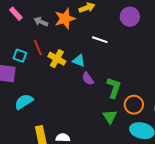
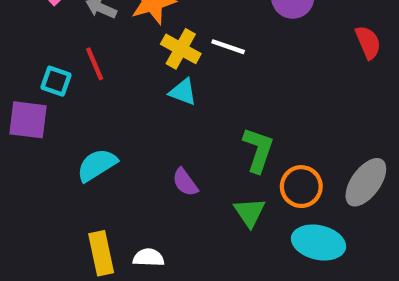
yellow cross: (57, 59) -> (181, 49), moved
purple semicircle: (88, 79) -> (185, 182), moved
cyan semicircle: (24, 102) -> (97, 165), moved

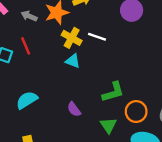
green L-shape: (258, 150) -> (113, 92), turned 55

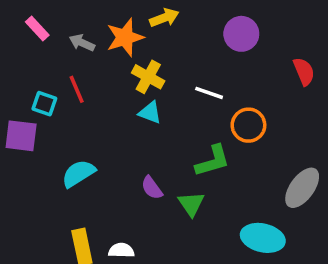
white line: (97, 37) -> (209, 93), moved
orange circle: (136, 112) -> (248, 125), moved
green triangle: (109, 125) -> (191, 204), moved

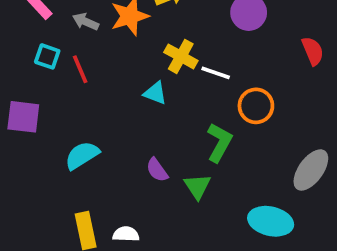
yellow cross: (148, 77) -> (181, 56), moved
cyan square: (44, 104) -> (47, 56), moved
green L-shape: (213, 161) -> (219, 142), turned -45

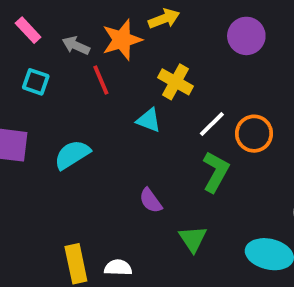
red line: (80, 69) -> (101, 80), moved
white line: (216, 73) -> (212, 124), moved, turned -64
cyan semicircle: (82, 155) -> (72, 155), moved
green triangle: (197, 186) -> (193, 239), moved

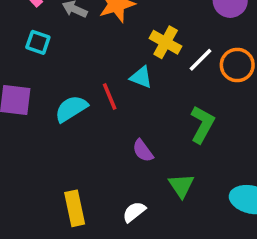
red line: (101, 80) -> (110, 96), moved
white line: (212, 124) -> (201, 60), moved
orange circle: (254, 134) -> (237, 65), moved
white semicircle: (118, 268) -> (134, 212), moved, turned -40

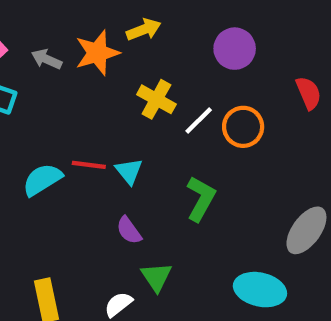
cyan triangle: (141, 77) -> (129, 171), moved, turned 30
red line: (110, 96) -> (89, 165), turned -60
green triangle: (181, 186) -> (156, 277), moved

